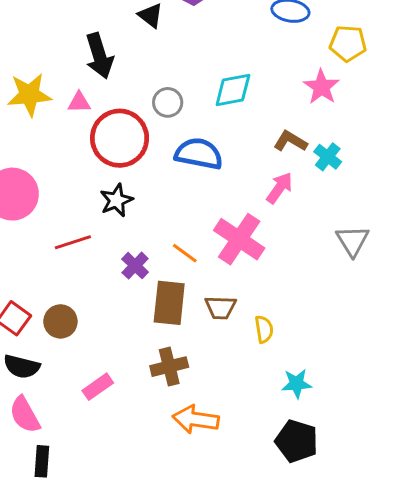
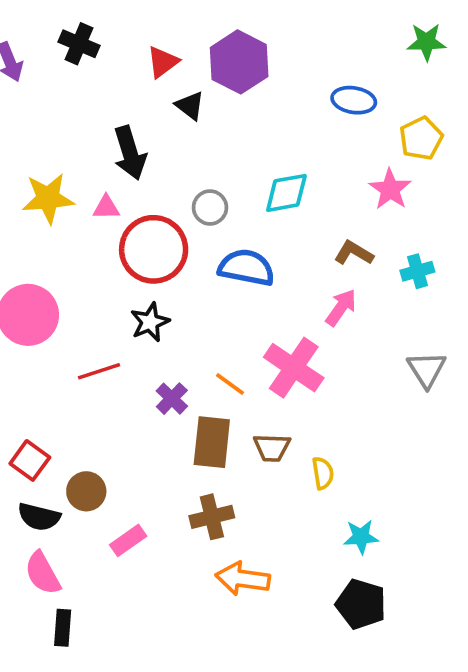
yellow pentagon: (348, 43) -> (421, 138), turned -30
cyan cross: (328, 157) -> (417, 271), moved, turned 36
brown circle: (60, 321) -> (86, 491), moved

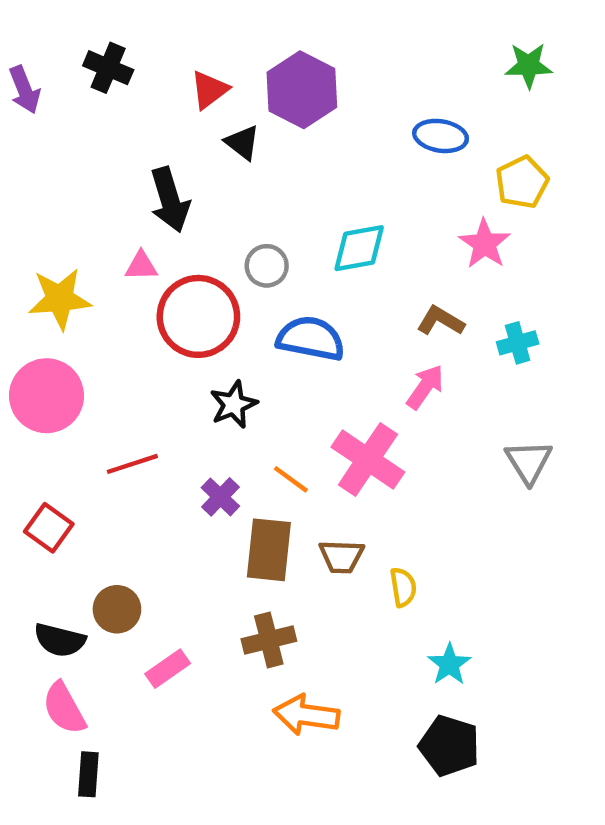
yellow star: (48, 198) -> (60, 299), moved
black star: (150, 322) -> (234, 405), moved
red square: (30, 460) -> (49, 528), moved
cyan star: (361, 537) -> (449, 664), turned -30

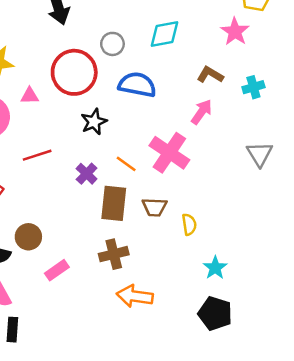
pink triangle: (141, 266) -> (30, 96), moved

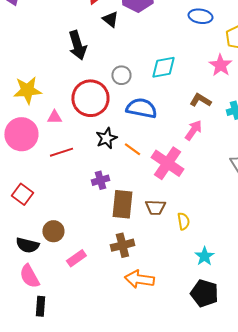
red line: (37, 155) -> (61, 152), moved
orange line: (126, 164) -> (132, 149), moved
purple cross: (87, 174) -> (100, 180), turned 30

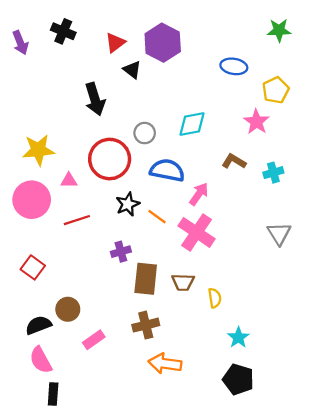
pink arrow: (193, 130) -> (199, 194), moved
black semicircle: (27, 245) -> (38, 325), turned 145

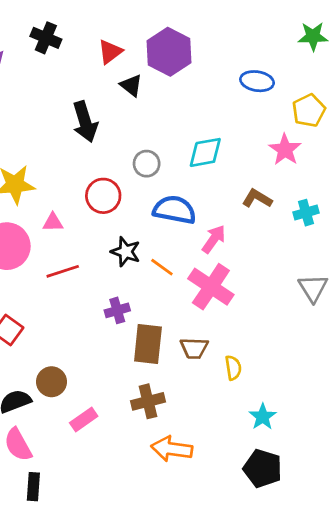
red circle: (110, 159) -> (103, 196), size x0.7
black star: (128, 204) -> (126, 252), turned -30

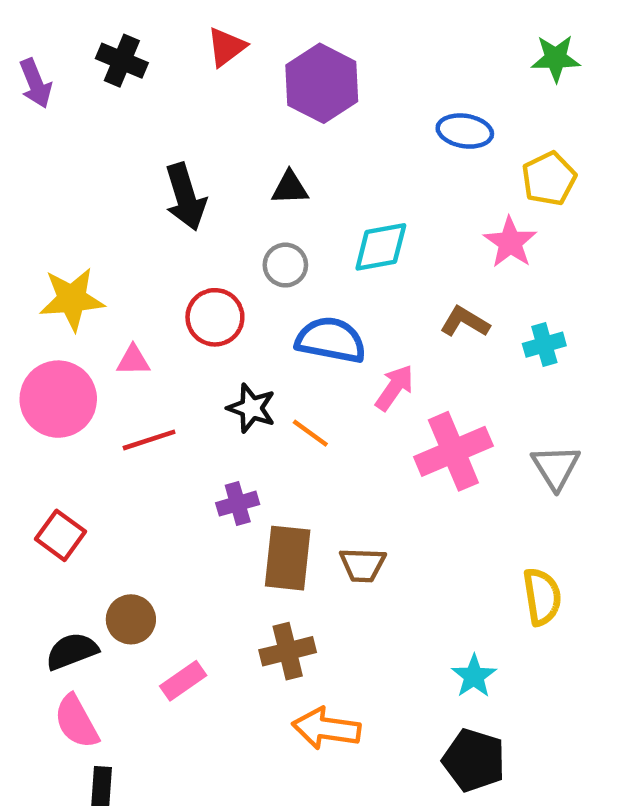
red triangle: (110, 52) -> (226, 47), moved
black triangle: (131, 85) -> (290, 188), moved, turned -40
pink cross: (211, 287) -> (453, 451), moved, turned 33
yellow semicircle: (233, 368) -> (542, 597), moved, size x1.4

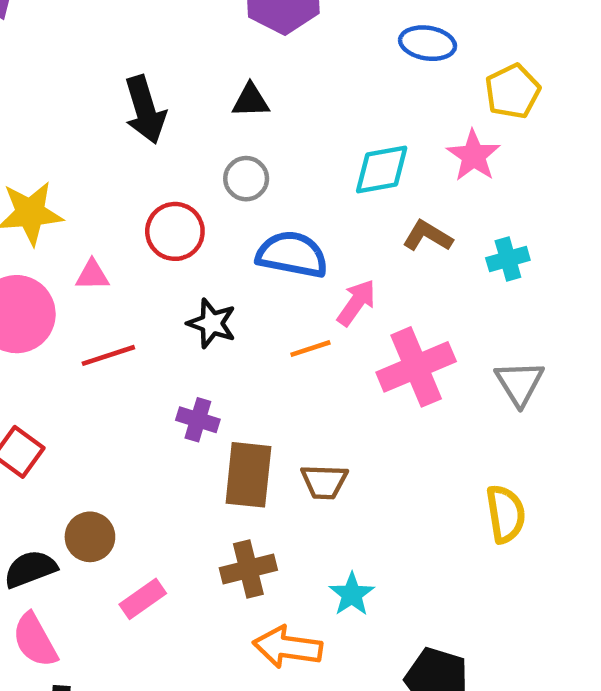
cyan diamond: (381, 247) -> (382, 169), moved
orange line: (310, 433) -> (310, 349), moved, turned -54
purple cross: (238, 504) -> (198, 420), turned 33
cyan star: (474, 676) -> (352, 594), moved

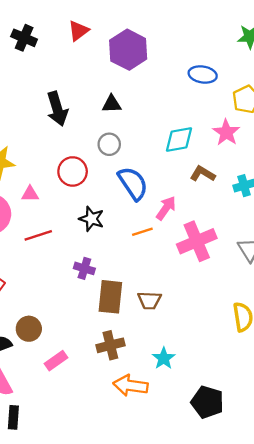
blue semicircle: (292, 254) -> (133, 183), turned 45

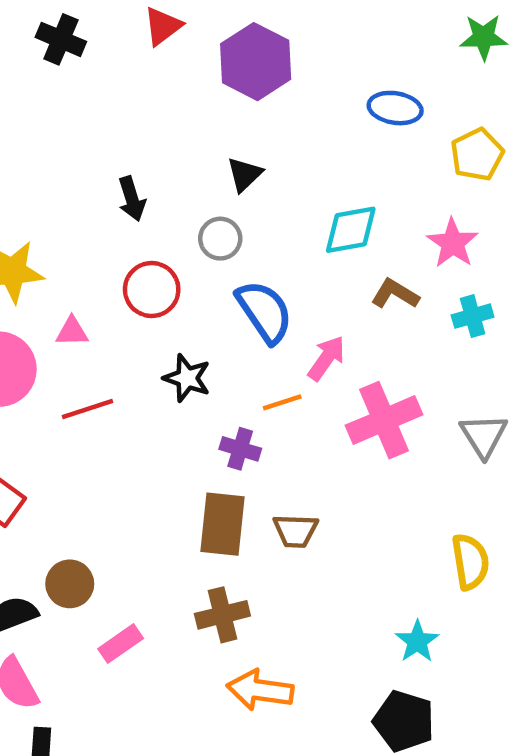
black triangle: (112, 104) -> (245, 174), moved, turned -42
black arrow: (57, 109) -> (132, 199), moved, size x0.7
pink star: (226, 132) -> (453, 243), moved
purple cross: (84, 268) -> (240, 449), moved
cyan star: (164, 358) -> (417, 641), moved

